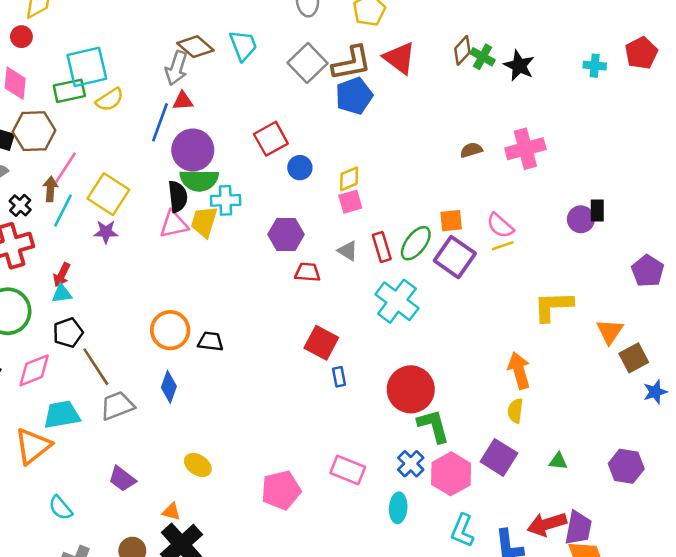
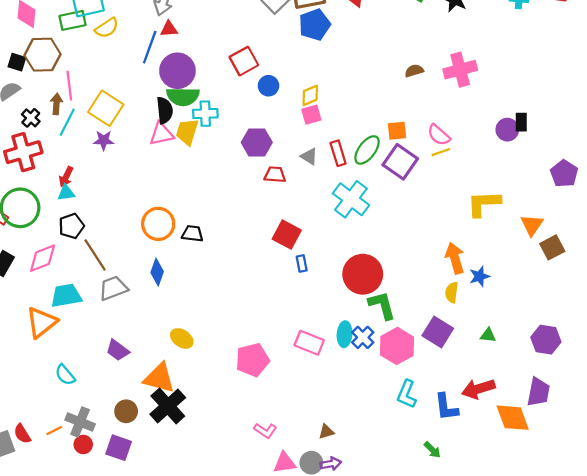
pink line: (66, 168) -> (69, 86), turned -40
blue star: (655, 392) -> (479, 276), moved
cyan ellipse: (398, 508) -> (345, 334), moved
orange triangle: (171, 512) -> (159, 378), size x2.0
purple trapezoid: (578, 528) -> (538, 392), moved

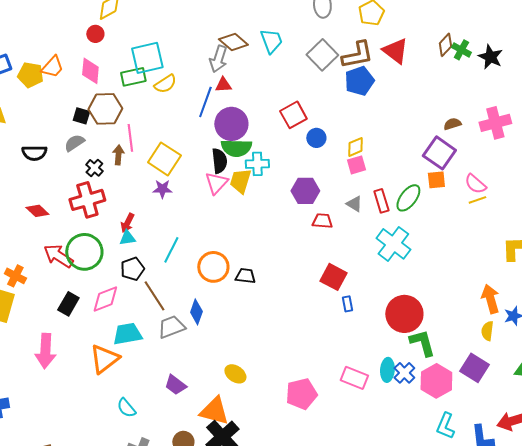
cyan line: (67, 122) -> (171, 250), moved
pink triangle: (161, 134) -> (216, 183), turned -35
purple square: (400, 162) -> (439, 153), moved
blue diamond: (157, 272) -> (196, 312), moved

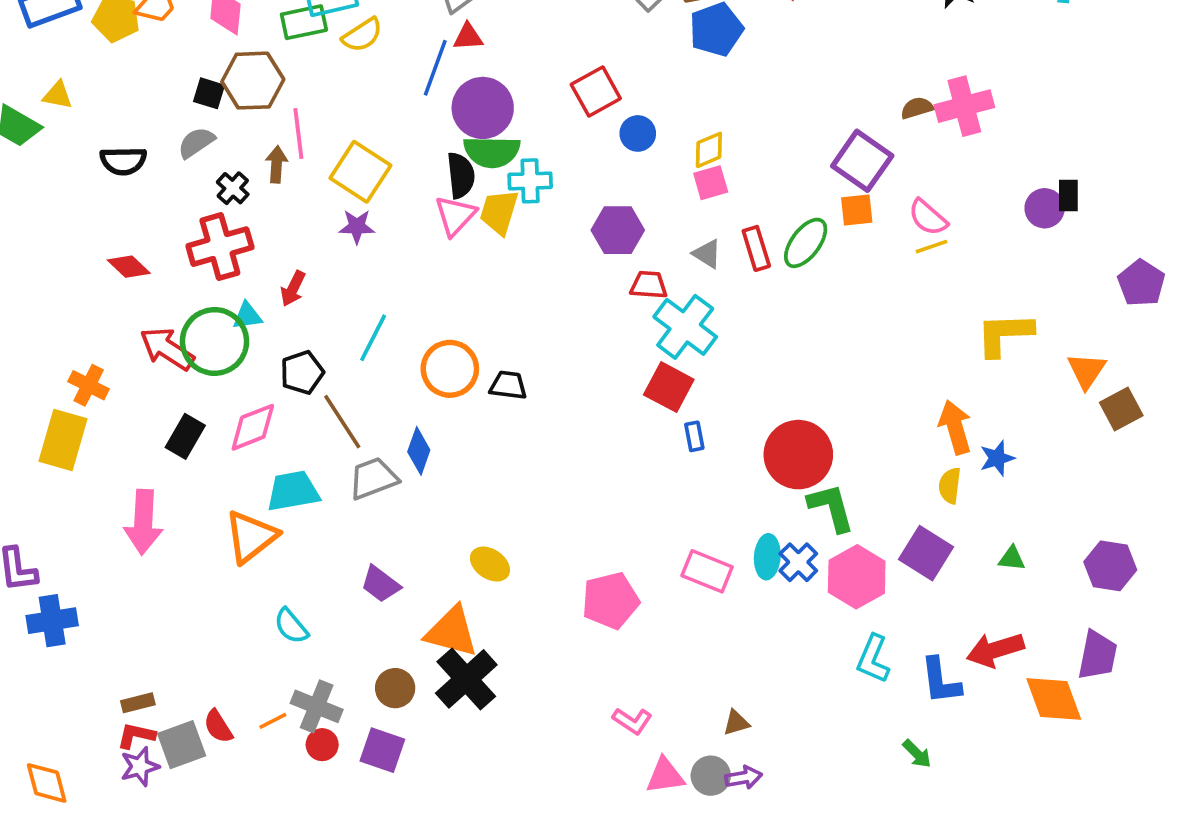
brown semicircle: (452, 124) -> (917, 108), moved
cyan triangle: (127, 238) -> (247, 316), moved
cyan cross: (393, 244) -> (685, 327), moved

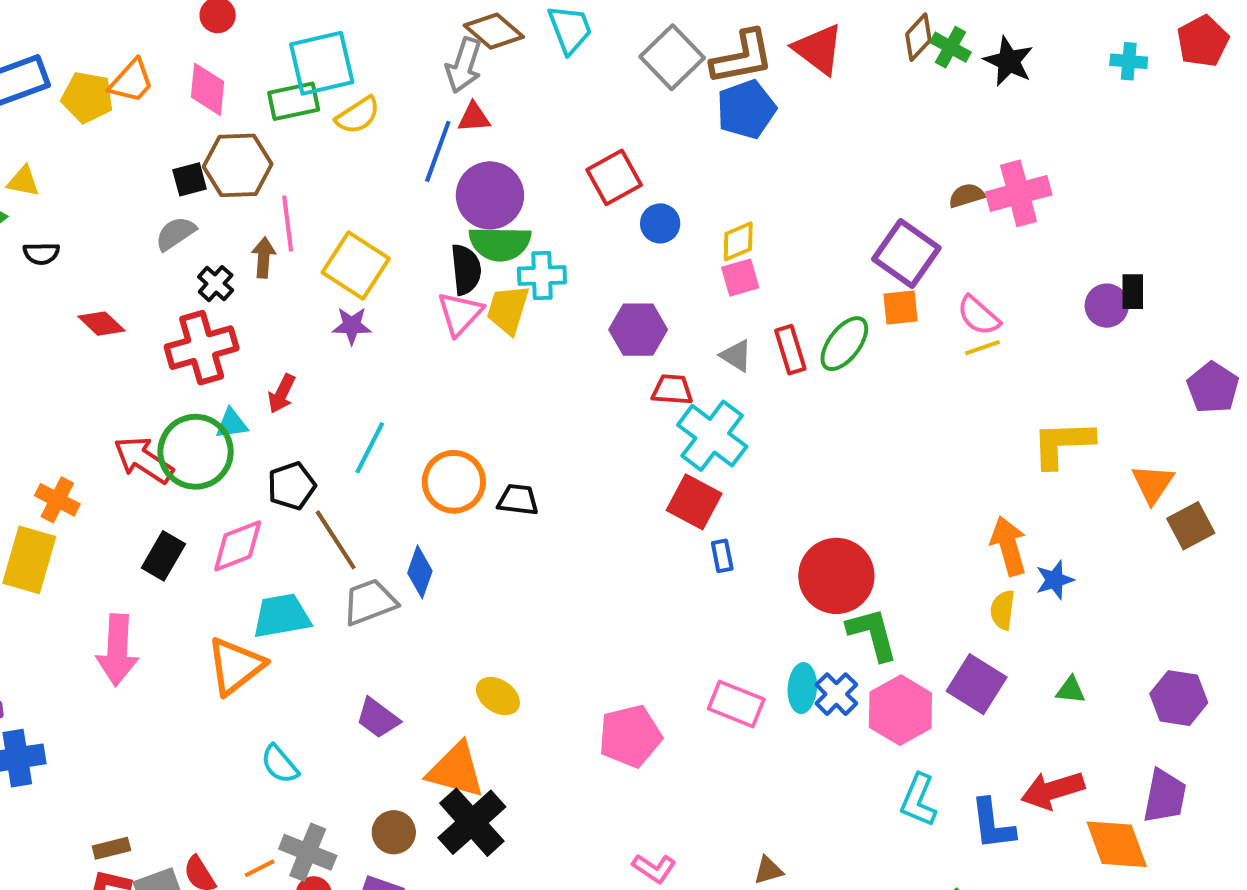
black square: (209, 93) -> (190, 179), turned -32
black semicircle: (123, 161) -> (41, 253), moved, size x0.7
red diamond: (129, 267) -> (101, 324), moved

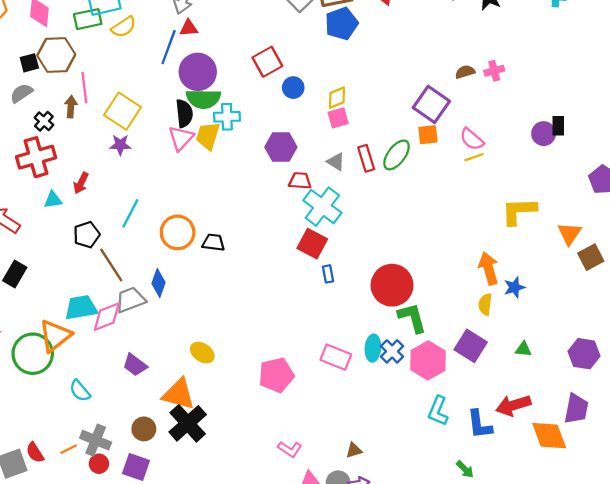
pink cross: (1019, 193) -> (494, 71), size x0.6
green circle: (196, 452) -> (33, 354), moved
pink diamond: (238, 546) -> (107, 317), moved

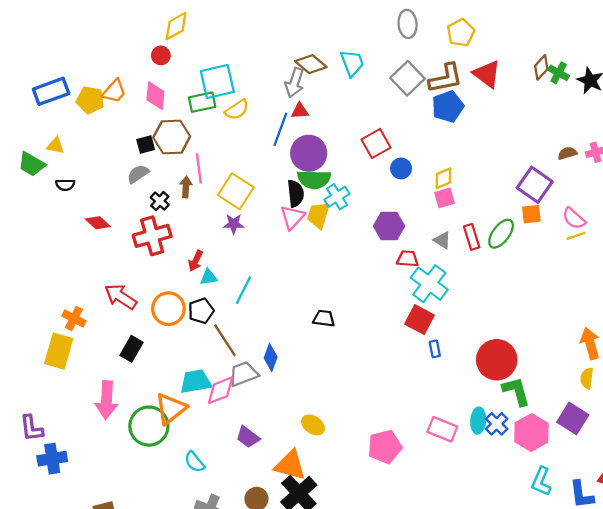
cyan cross: (227, 117) -> (337, 197), turned -30
cyan triangle: (53, 200) -> (209, 277), moved
orange circle: (178, 232) -> (168, 309), moved

